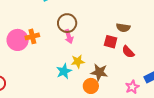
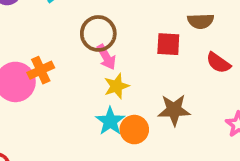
red square: (111, 42) -> (168, 44), moved
yellow star: (78, 61) -> (116, 86), moved
orange circle: (91, 86) -> (134, 130), moved

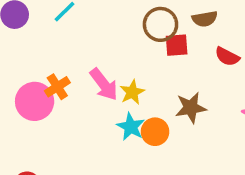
brown circle: (98, 33) -> (160, 24), moved
pink arrow: (106, 57) -> (104, 84), moved, size x1.4

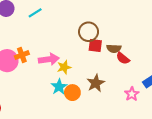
brown semicircle: (205, 19) -> (114, 48), moved
pink arrow: (104, 84) -> (49, 59), turned -72
brown star: (191, 108) -> (96, 83), turned -30

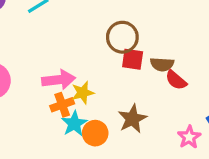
orange cross: (22, 55) -> (62, 105), moved

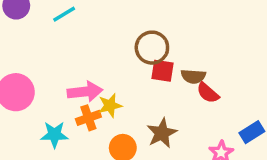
cyan star: (74, 124) -> (54, 135), moved, turned 30

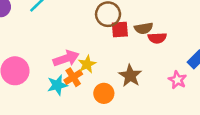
red semicircle: (208, 93) -> (157, 38), turned -30
cyan star: (54, 135) -> (57, 85), moved

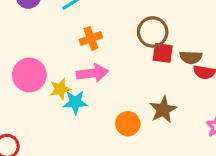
yellow star: (87, 64) -> (60, 89), moved
orange cross: (73, 77) -> (91, 38), moved

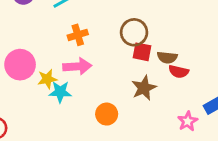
brown star: (163, 110) -> (144, 88), moved

